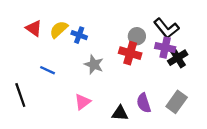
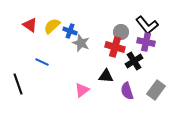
black cross: (178, 58) -> (134, 61), moved
gray star: (94, 64) -> (81, 43), moved
pink triangle: (83, 102) -> (82, 90), moved
black triangle: (120, 113) -> (106, 76), moved

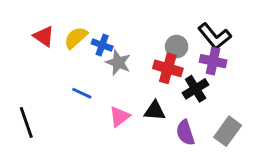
blue line: (42, 62) -> (82, 93), moved
pink triangle: (82, 90) -> (120, 117), moved

